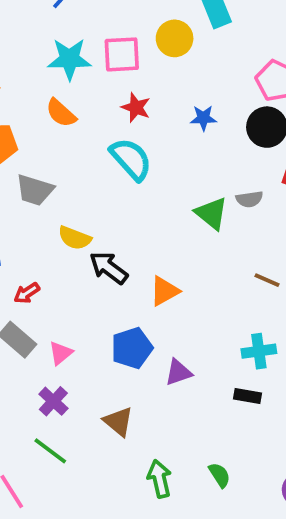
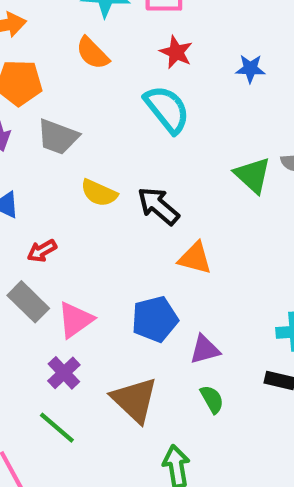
black arrow: (109, 268) -> (158, 206), moved
orange triangle: (164, 291) -> (195, 258), turned 40
pink triangle: (61, 353) -> (75, 320), size x1.4
brown triangle: (118, 421) -> (135, 400), size x1.4
green semicircle: (219, 475) -> (212, 399), moved

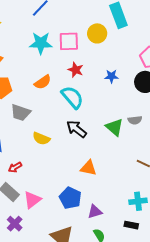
orange semicircle: (93, 53) -> (43, 82), moved, turned -78
black arrow: (158, 206) -> (77, 129), moved
blue pentagon: (155, 319) -> (70, 198), turned -30
purple cross: (64, 373) -> (15, 224), moved

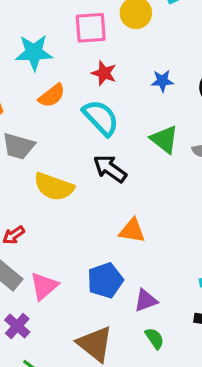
cyan star: (41, 43) -> (34, 52), moved
green triangle: (115, 127) -> (164, 139), moved
yellow semicircle: (41, 139) -> (54, 187), size x1.4
blue pentagon: (70, 198) -> (105, 280), turned 30

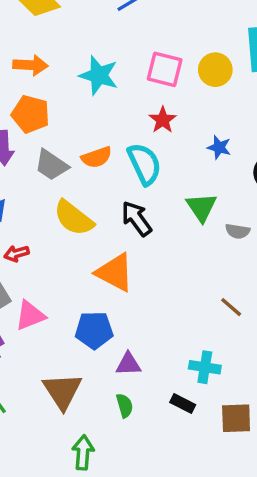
orange semicircle: (52, 96) -> (97, 157), moved
orange triangle: (132, 231) -> (115, 273), moved, size x1.4

